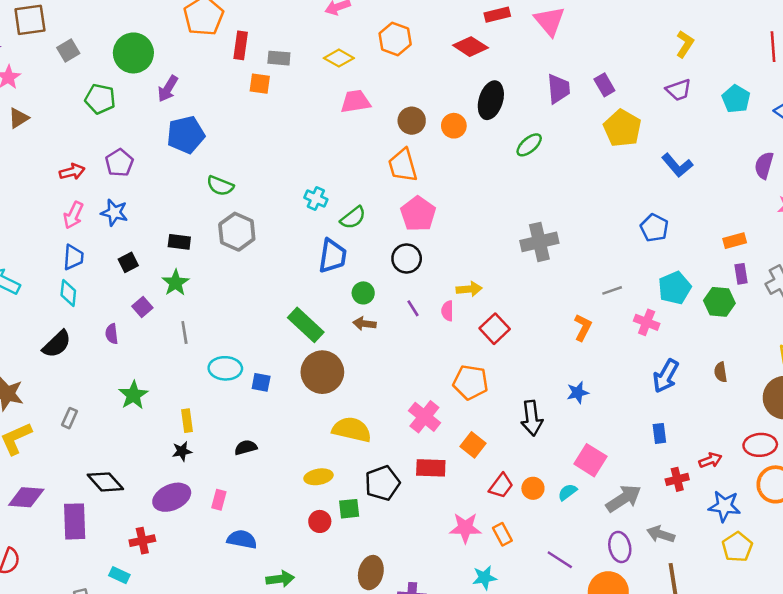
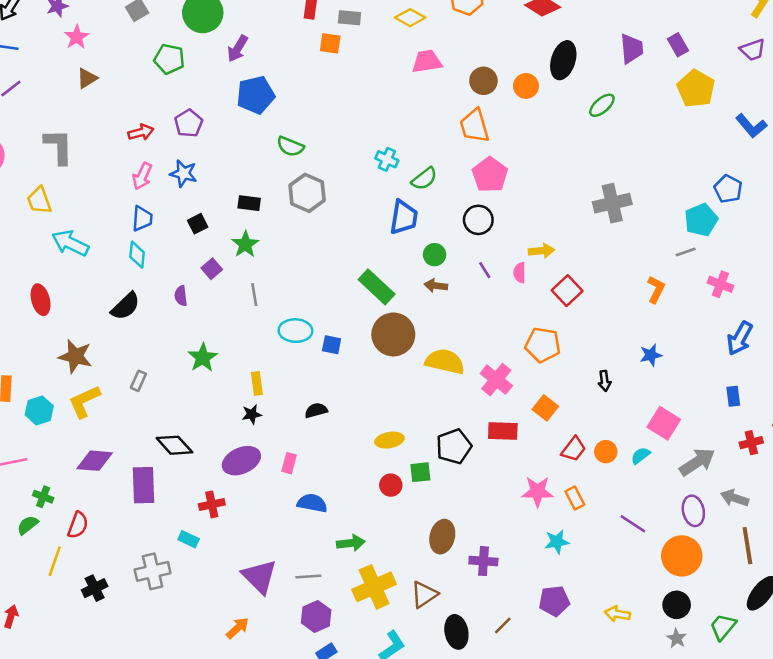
cyan pentagon: (675, 288) -> (701, 220), moved
black arrow: (532, 418) -> (605, 381), size x0.6
yellow semicircle: (352, 430) -> (445, 361), moved

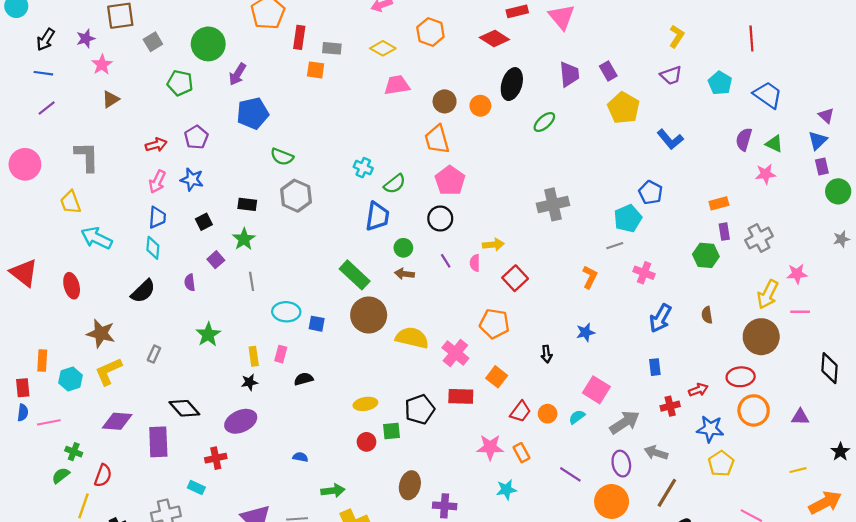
pink rectangle: (289, 463) -> (281, 354), moved
blue semicircle: (312, 503) -> (300, 457), size x0.6
brown line: (747, 546) -> (667, 493), turned 40

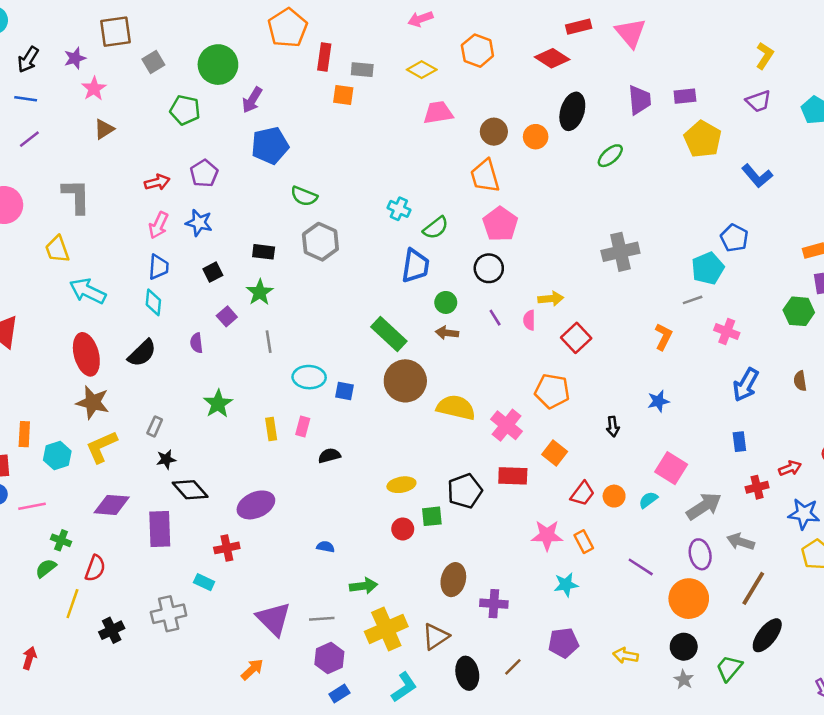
purple rectangle: (608, 71) -> (685, 96), turned -66
red ellipse: (72, 286) -> (86, 354), moved, size x1.4
black star: (249, 382) -> (166, 459), moved

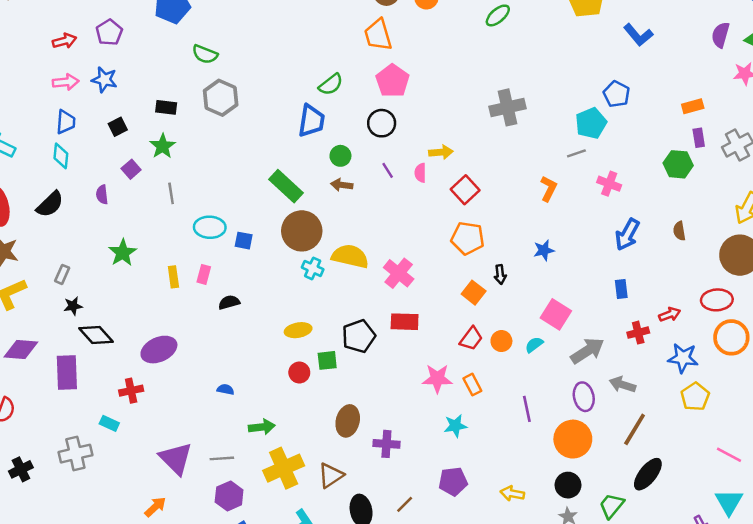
cyan cross: (399, 209) -> (313, 268), moved
pink arrow: (158, 225) -> (66, 82), turned -120
orange pentagon: (552, 391) -> (468, 238), moved
orange square: (555, 453) -> (474, 293), moved
purple line: (641, 567) -> (527, 409), turned 45

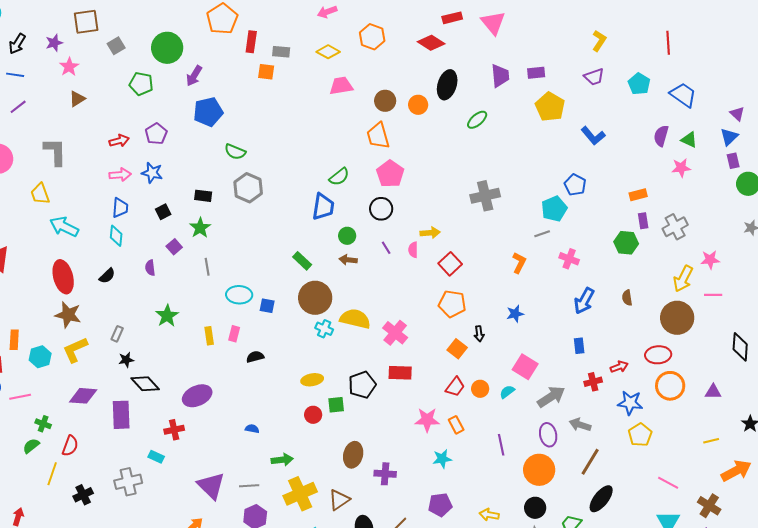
green rectangle: (286, 186) -> (302, 261), size x0.7
black semicircle: (50, 204) -> (107, 276), size x0.7

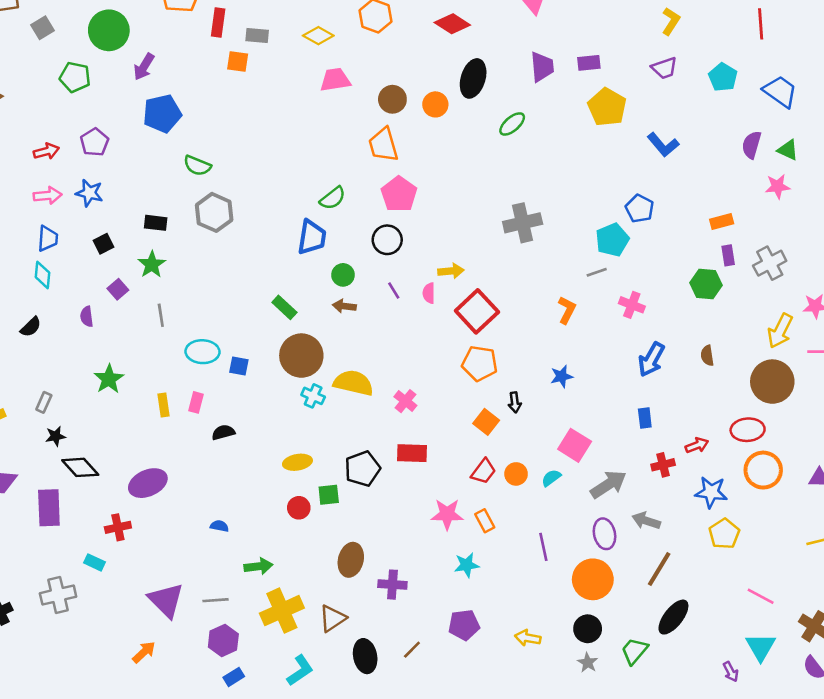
red square: (450, 264) -> (477, 311), size x1.4
pink cross: (395, 333) -> (405, 401), size x0.7

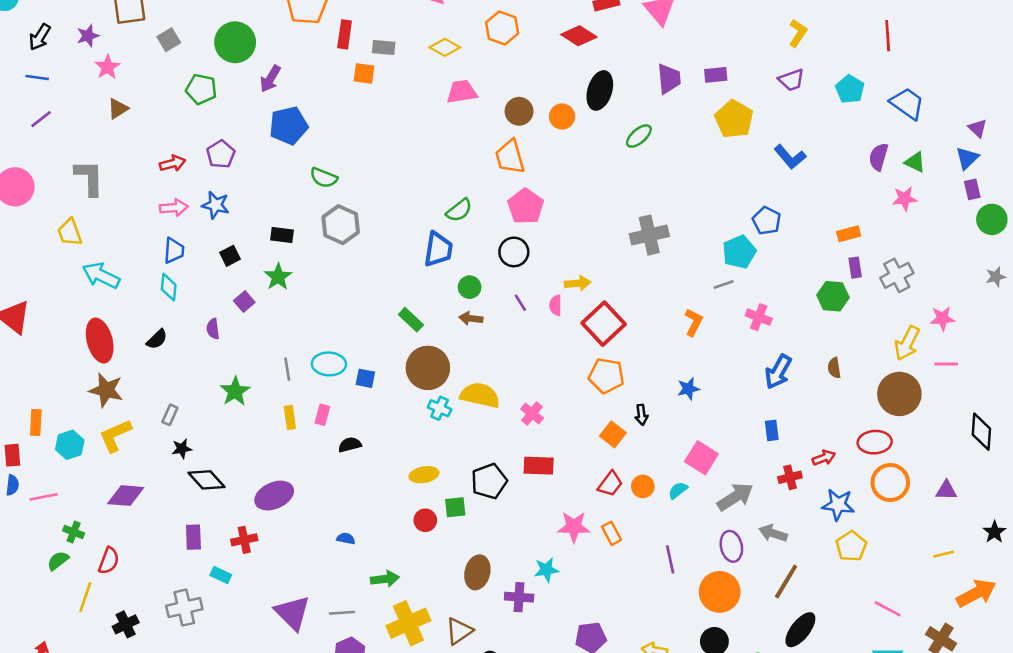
gray line: (161, 315) -> (287, 369), moved
purple rectangle: (49, 508) -> (193, 537), moved, size x0.7
cyan star: (467, 565) -> (546, 570), moved

